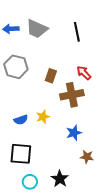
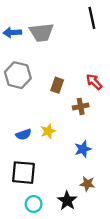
gray trapezoid: (37, 29) -> (41, 33), turned -30
black line: (77, 32) -> (92, 18), moved
brown cross: (72, 95) -> (81, 106), size x0.6
brown star: (87, 157) -> (87, 184), moved

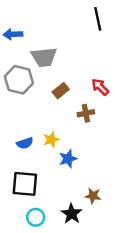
gray trapezoid: (41, 33) -> (44, 57), moved
brown rectangle: (57, 85) -> (61, 91), turned 32
blue star: (83, 149) -> (68, 159), moved

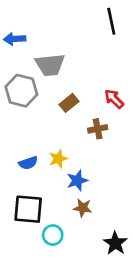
brown star: (93, 196) -> (83, 208), moved
black star: (71, 214) -> (115, 243), moved
cyan circle: (36, 217) -> (53, 235), moved

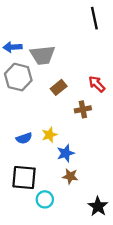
blue arrow: (15, 39) -> (12, 47), moved

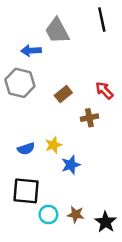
blue arrow: (12, 47) -> (31, 51), moved
gray trapezoid: (42, 55) -> (57, 31), moved, turned 68
brown star: (70, 176) -> (76, 215), moved

